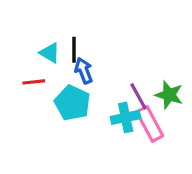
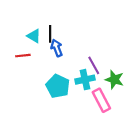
green star: (169, 95) -> (114, 80), moved
cyan pentagon: (72, 103) -> (58, 86), moved
pink rectangle: (150, 124) -> (101, 100), moved

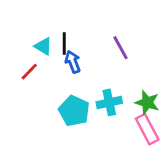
red line: (23, 56) -> (29, 72), turned -40
purple line: (94, 65) -> (120, 48), moved
pink rectangle: (101, 100) -> (147, 129), moved

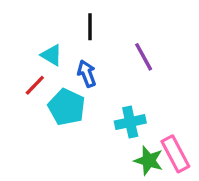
black line: (64, 44) -> (90, 27), moved
green star: (147, 102) -> (149, 161), moved
cyan pentagon: (74, 111) -> (67, 107), moved

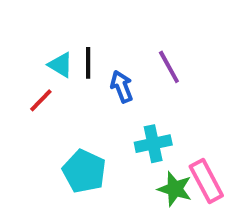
black line: (90, 27) -> (88, 63), moved
blue arrow: (87, 74) -> (122, 87), moved
cyan pentagon: (67, 107) -> (84, 171), moved

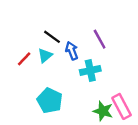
black line: (88, 63) -> (52, 37), turned -54
cyan triangle: (61, 65) -> (45, 55), moved, turned 49
cyan cross: (153, 144) -> (90, 70), moved

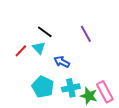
blue arrow: (72, 51) -> (62, 62), moved, turned -42
cyan triangle: (45, 55) -> (39, 48), turned -32
cyan cross: (90, 70) -> (71, 88), moved

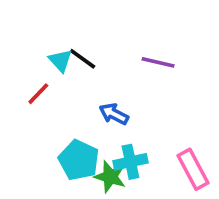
purple line: (86, 34) -> (158, 62), turned -48
cyan triangle: (39, 48) -> (60, 61), moved
green star: (89, 96) -> (110, 177), moved

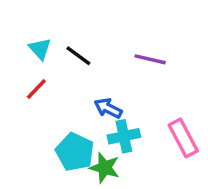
cyan triangle: (60, 61) -> (40, 49), moved
cyan cross: (130, 162) -> (124, 136), moved
pink rectangle: (193, 169) -> (183, 138), moved

